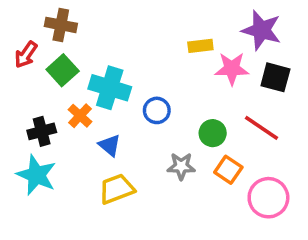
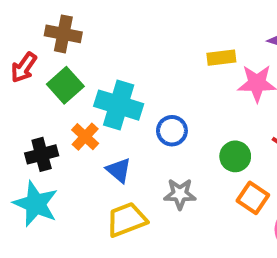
gray star: (181, 166) -> (180, 194), moved

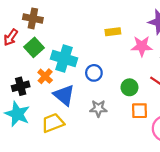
yellow rectangle: (221, 58) -> (113, 32), moved
blue triangle: (119, 170) -> (64, 95), size x1.5
orange square: (253, 198) -> (139, 111), turned -35
yellow trapezoid: (127, 220) -> (53, 123), moved

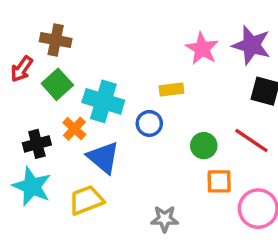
yellow rectangle: (113, 32) -> (171, 89), moved
pink star: (142, 46) -> (202, 49), moved, turned 30
gray star: (98, 108) -> (165, 219), moved

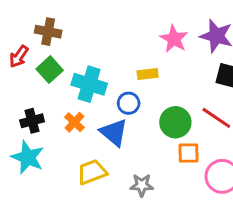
orange cross: (74, 129) -> (74, 122), moved
green circle: (204, 146) -> (175, 122), size x1.4
blue triangle: (103, 158) -> (114, 132), moved
yellow trapezoid: (86, 200) -> (92, 172), moved

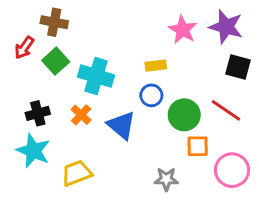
blue circle: (129, 103) -> (151, 95), moved
yellow trapezoid: (92, 172) -> (77, 173), moved
gray star: (142, 185) -> (166, 179), moved

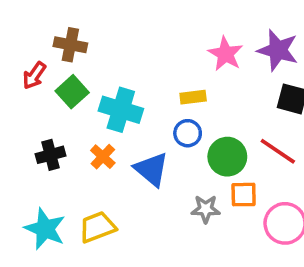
cyan star: (33, 151) -> (45, 229), moved
gray star: (166, 179) -> (206, 209), moved

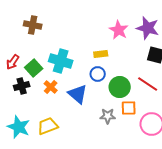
red arrow: (34, 75) -> (13, 62), moved
green square: (72, 92) -> (34, 68), moved

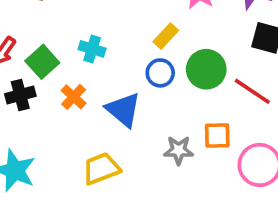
yellow rectangle: (101, 54) -> (166, 36), turned -40
cyan cross: (61, 61) -> (92, 49), size x0.6
green circle: (120, 87) -> (206, 69), moved
yellow trapezoid: (48, 126) -> (101, 169), moved

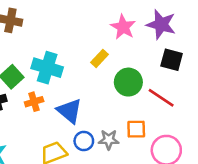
cyan cross: (92, 49) -> (47, 68), size x1.6
blue circle: (160, 73) -> (84, 141), moved
orange cross: (74, 97) -> (34, 102), turned 30

